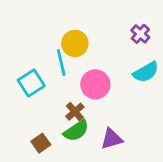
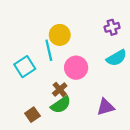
purple cross: (140, 34) -> (112, 27), turned 32
purple triangle: (112, 139) -> (106, 107), moved

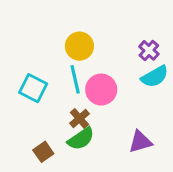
purple cross: (112, 27) -> (149, 50), moved, turned -32
cyan line: (49, 50) -> (75, 79), moved
cyan square: (25, 67) -> (33, 88), turned -30

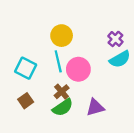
purple triangle: (140, 142) -> (95, 107), moved
brown square: (43, 152) -> (26, 101), moved

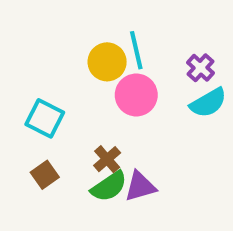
cyan line: (58, 61) -> (136, 50), moved
pink circle: (78, 69) -> (136, 95), moved
purple triangle: (95, 107) -> (140, 186), moved

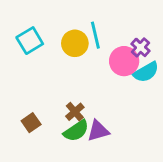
pink circle: (136, 95) -> (124, 61), moved
cyan square: (45, 118) -> (30, 41), moved, turned 32

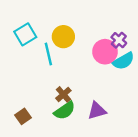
cyan line: (95, 35) -> (48, 54), moved
brown square: (31, 123) -> (23, 116), moved
purple triangle: (98, 131) -> (97, 111), moved

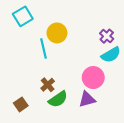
cyan square: (25, 34) -> (23, 16), moved
pink circle: (105, 52) -> (93, 78), moved
brown cross: (63, 94) -> (48, 85), moved

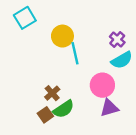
cyan line: (43, 48) -> (75, 53), moved
purple triangle: (87, 99) -> (109, 108), moved
brown square: (21, 104) -> (45, 115), moved

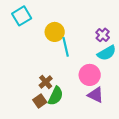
purple triangle: (109, 108) -> (96, 95), turned 42
green semicircle: (64, 109) -> (56, 96), turned -30

